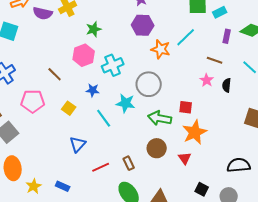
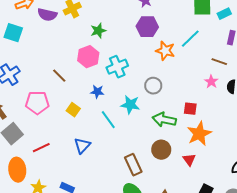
gray circle: (149, 84) -> (153, 86), size x0.7
brown rectangle: (129, 163) -> (133, 165), size x1.5
red line: (101, 167) -> (41, 148), moved

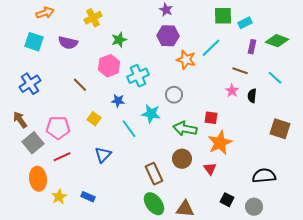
purple semicircle: (47, 15) -> (68, 43), moved
pink pentagon: (37, 103) -> (58, 128), moved

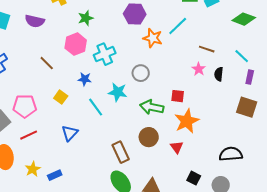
purple rectangle: (252, 47) -> (250, 77), moved
yellow star: (59, 197) -> (33, 169), moved
blue rectangle: (88, 197) -> (55, 175), turned -48

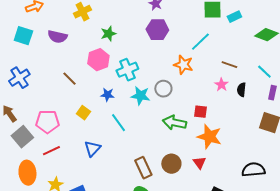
orange star: (153, 38) -> (183, 65), moved
cyan star: (118, 92) -> (140, 96), moved
orange star: (187, 121) -> (209, 137), turned -30
brown circle: (149, 137) -> (171, 164), moved

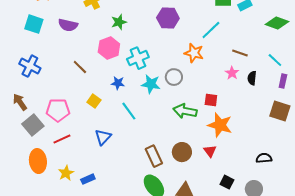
blue cross: (19, 78) -> (30, 66), turned -30
black semicircle: (253, 170) -> (264, 158), size x0.7

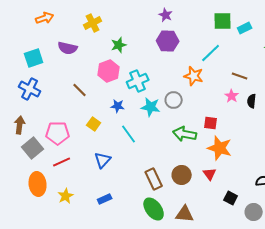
cyan square: (34, 24) -> (34, 58), moved, turned -36
brown arrow: (20, 102) -> (20, 125), turned 42
blue rectangle: (88, 179) -> (105, 199), moved
black square: (227, 182) -> (231, 198), moved

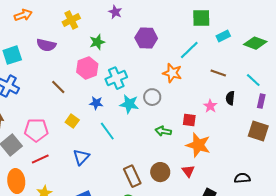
purple star: (166, 15) -> (115, 12), moved
cyan rectangle: (245, 28) -> (223, 36), moved
pink star: (232, 96) -> (210, 106), moved
green arrow: (185, 134) -> (163, 131), size x0.7

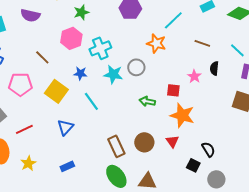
yellow square: (72, 121) -> (56, 91), size x1.6
pink pentagon: (36, 130) -> (20, 84), moved
black semicircle: (242, 178) -> (208, 149), moved, turned 63

